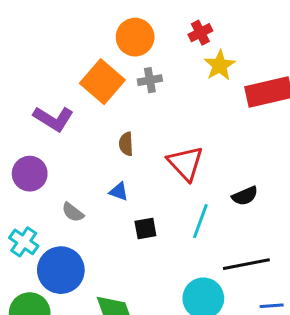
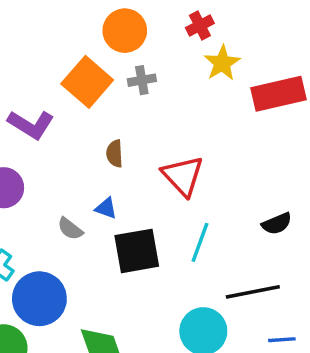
black semicircle: (245, 196) -> (277, 224), moved
gray semicircle: (73, 212) -> (70, 229), moved
black square: (145, 229) -> (137, 251), size x1.8

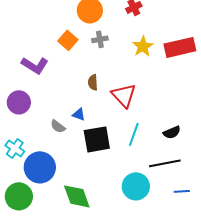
yellow star: (222, 63) -> (143, 46), moved
orange square: (87, 82) -> (68, 40), size x0.7
brown semicircle: (115, 154) -> (93, 82), moved
black semicircle: (277, 224) -> (172, 132), moved

